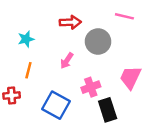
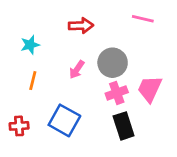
gray circle: (98, 42) -> (113, 63), moved
pink cross: (91, 87) -> (117, 93), moved
red cross: (12, 96) -> (19, 126), moved

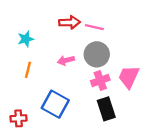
pink line: (143, 19) -> (94, 27), moved
pink arrow: (77, 70) -> (66, 60), turned 42
red cross: (19, 126) -> (19, 118), moved

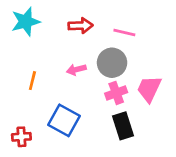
pink line: (94, 27) -> (124, 33), moved
cyan star: (26, 39) -> (26, 22), moved, size x1.5

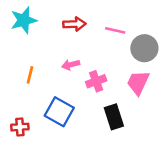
gray circle: (112, 63) -> (144, 48), moved
pink cross: (116, 93) -> (96, 81), moved

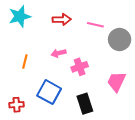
pink trapezoid: (138, 83) -> (116, 82), moved
black rectangle: (114, 117) -> (85, 104), moved

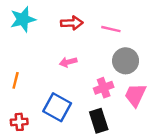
gray circle: (120, 39) -> (126, 61), moved
orange line: (25, 62) -> (16, 80), moved
pink cross: (80, 67) -> (104, 88), moved

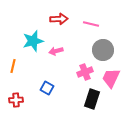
cyan star: (23, 19) -> (33, 41), moved
blue square: (57, 107) -> (47, 88), size x0.6
black rectangle: (99, 121) -> (92, 99), moved, turned 36

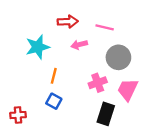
pink arrow: (56, 51) -> (79, 45), moved
orange line: (13, 66) -> (54, 76), moved

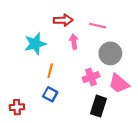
pink arrow: (79, 45) -> (74, 42), turned 96
pink trapezoid: (128, 90) -> (119, 84), turned -75

